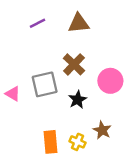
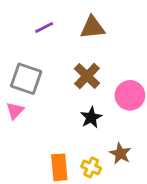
gray square: (45, 84) -> (26, 79), moved, turned 32
pink triangle: (13, 94) -> (15, 111), turned 42

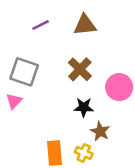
black star: (91, 117) -> (84, 107), turned 30
brown star: (120, 154) -> (100, 131), moved

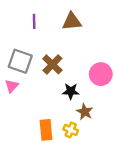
purple line: (41, 25) -> (34, 21), turned -64
brown cross: (80, 69) -> (52, 64), moved

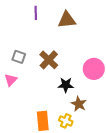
purple line: (34, 21) -> (36, 13), moved
gray square: (20, 61) -> (19, 57), size x0.6

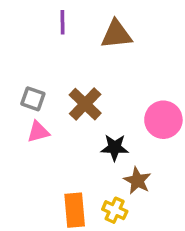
pink triangle: (11, 80) -> (38, 132), moved, turned 32

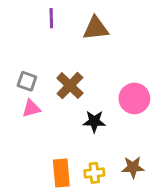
brown star: (137, 181) -> (133, 167), moved, turned -30
yellow cross: (115, 210) -> (94, 173), turned -30

